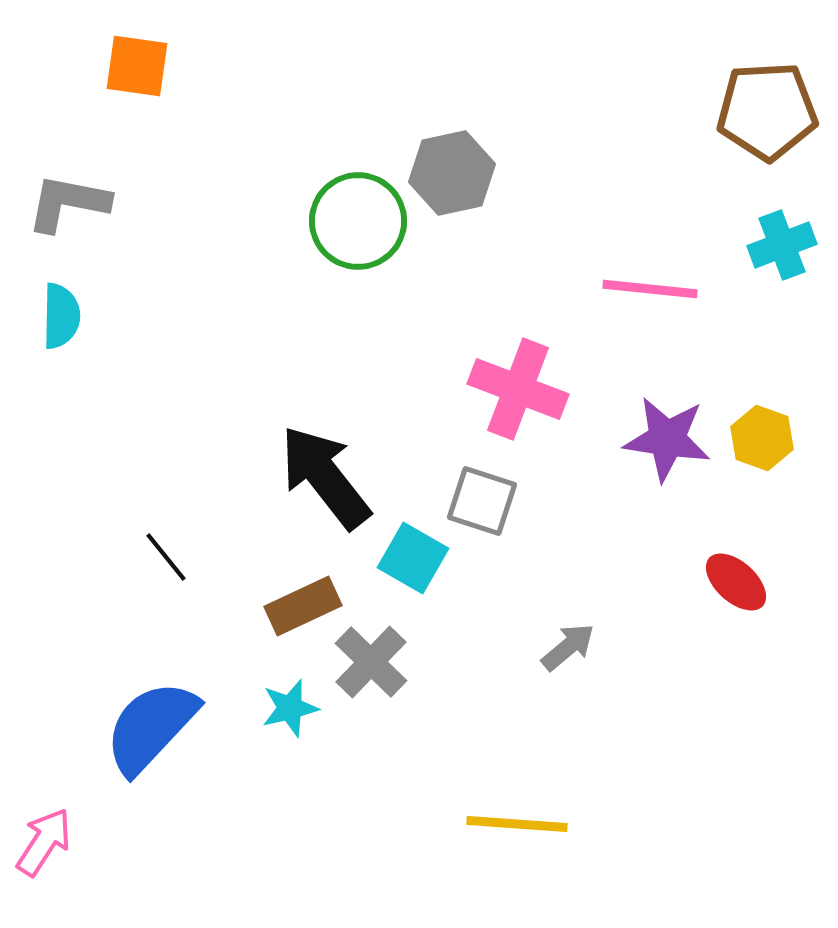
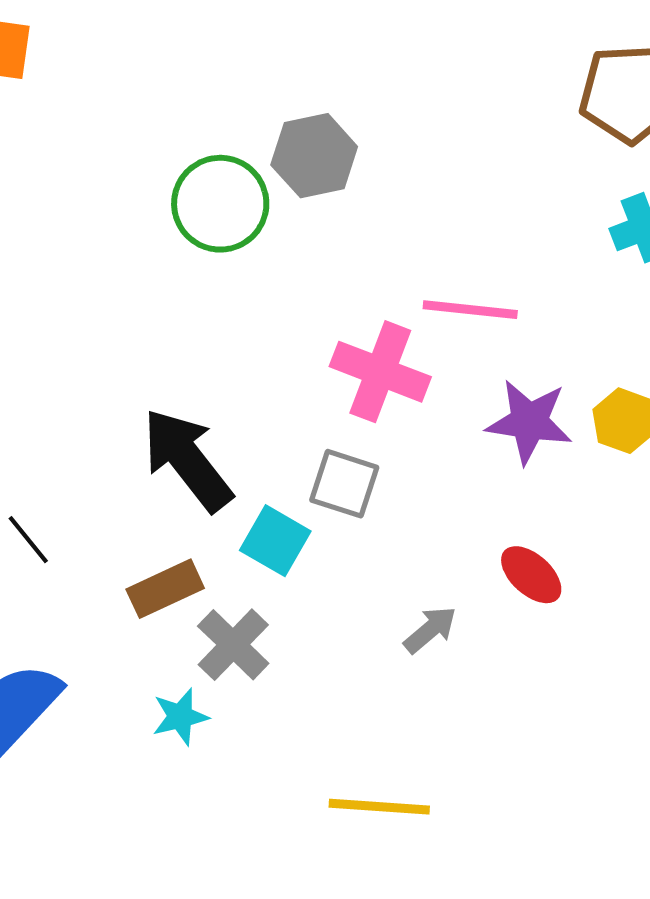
pink line: (650, 289) -> (470, 310), moved
red ellipse: (736, 582) -> (531, 575), moved
cyan star: (290, 708) -> (180, 717), moved

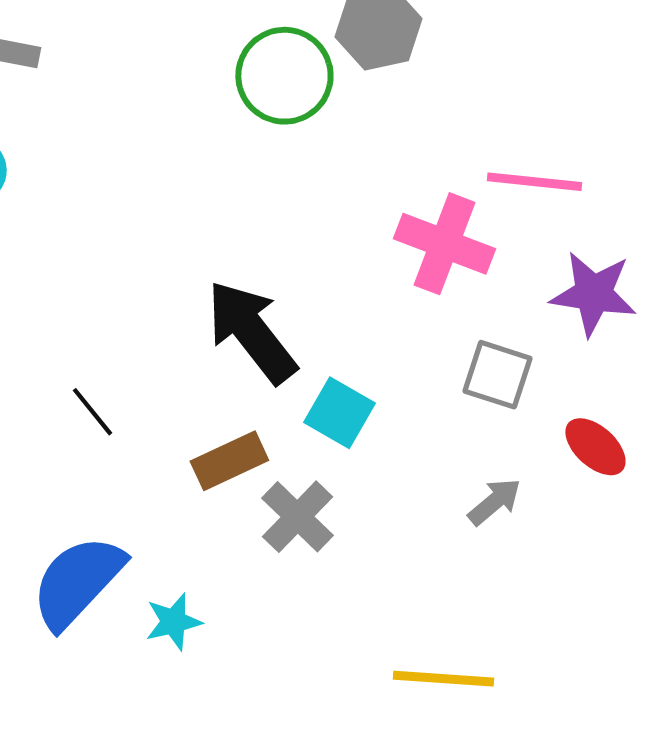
gray square: (344, 484) -> (497, 375), moved
cyan star: (180, 717) -> (173, 622), moved

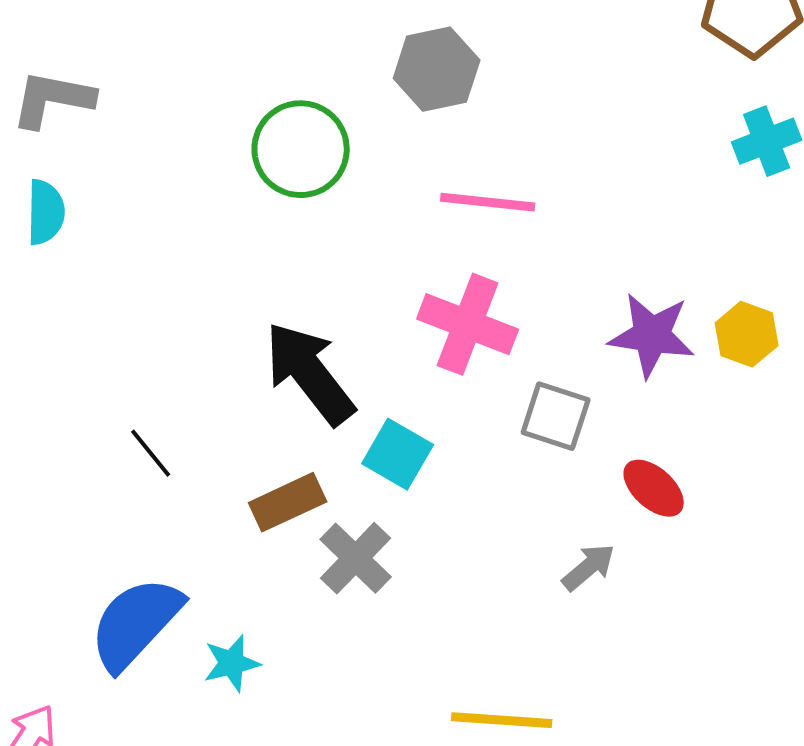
green circle: (284, 76) -> (301, 149), moved
pink line: (534, 182) -> (488, 202), moved
pink cross: (444, 244) -> (468, 324), moved
gray arrow: (494, 502) -> (589, 567), moved

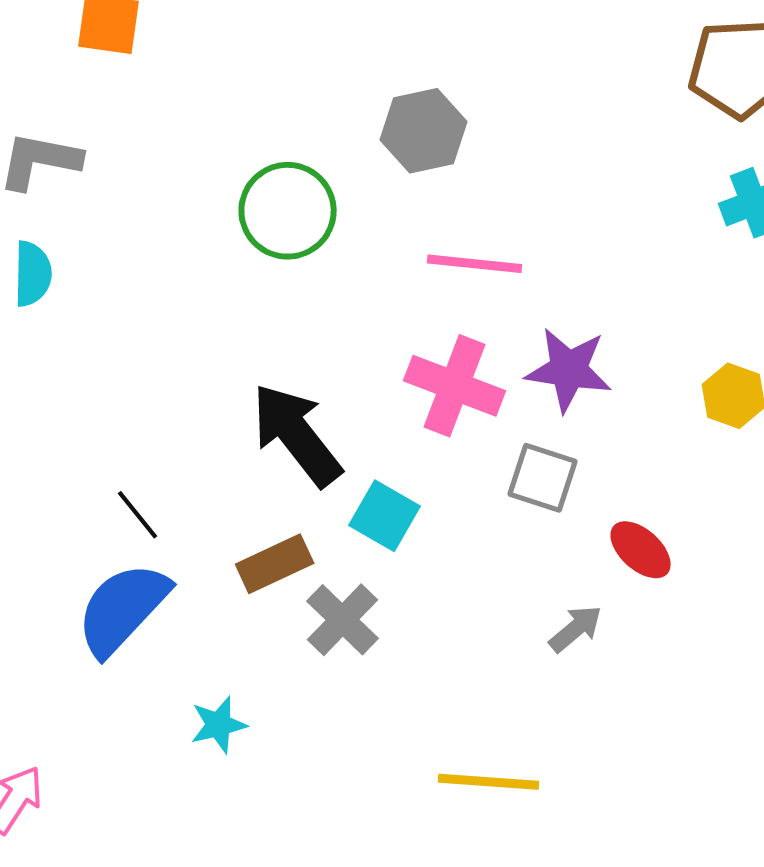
purple star: (652, 335) -> (569, 370), moved
blue semicircle: (136, 623) -> (123, 609), moved

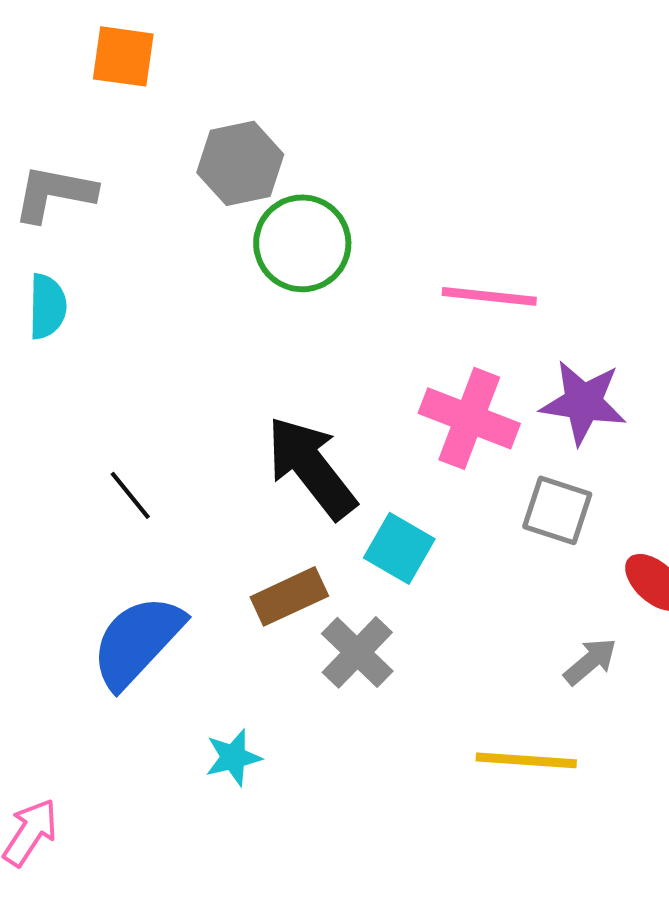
gray hexagon: (424, 131) -> (240, 163), moved
black line: (138, 515) -> (130, 495), moved
yellow line: (489, 782) -> (526, 760), moved

